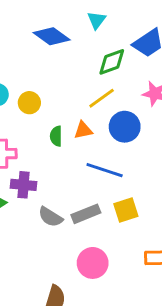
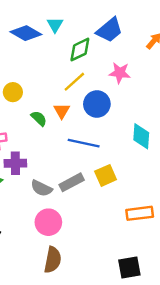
cyan triangle: (97, 20) -> (55, 25), moved
orange triangle: (83, 130) -> (62, 111), turned -42
green semicircle: (56, 136) -> (39, 118), turned 140
pink circle: (93, 263) -> (48, 222), moved

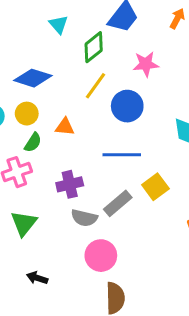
blue diamond: (26, 33) -> (33, 78), moved
orange triangle: (62, 111) -> (65, 127), moved, turned -42
green semicircle: (39, 118) -> (33, 142), moved, turned 91
purple cross: (15, 163) -> (70, 184), moved

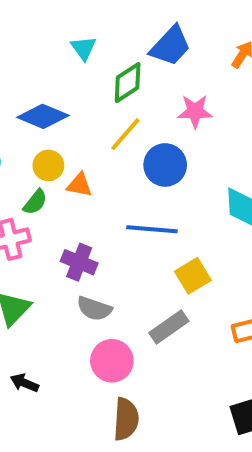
yellow circle: (27, 114) -> (48, 165), moved
purple cross: (70, 184) -> (79, 262), turned 30
gray rectangle: (118, 203) -> (169, 327), moved

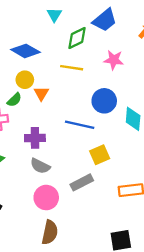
yellow line: (125, 134) -> (72, 68), turned 50
blue circle: (165, 165) -> (104, 101), moved
orange triangle: (80, 185) -> (41, 93), turned 42
purple cross: (79, 262) -> (35, 138), turned -30

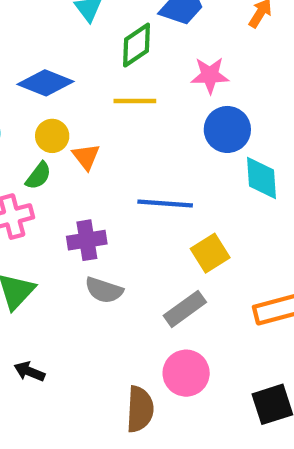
blue circle: (104, 101) -> (227, 129), moved
pink circle: (46, 198) -> (186, 373), moved

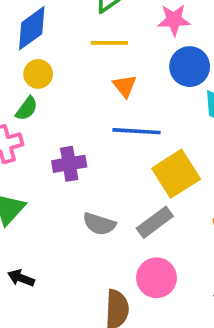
blue diamond: (45, 83) -> (32, 28), turned -57
orange triangle: (86, 157) -> (125, 86), moved
yellow square: (210, 253) -> (176, 174), size x1.4
gray semicircle: (104, 290) -> (99, 224), moved

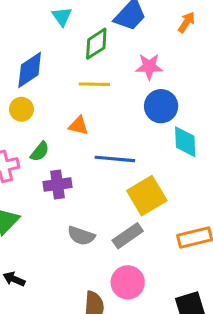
yellow circle: (38, 74) -> (21, 109), moved
orange triangle: (125, 86) -> (78, 126), moved, turned -40
green semicircle: (27, 109) -> (40, 152), moved

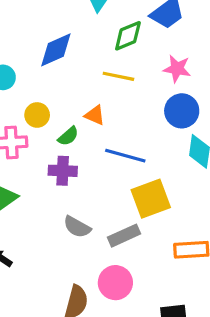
yellow circle: (21, 109) -> (37, 115), moved
green semicircle: (40, 152) -> (68, 136), moved

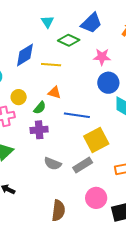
green diamond: (128, 36) -> (69, 40), turned 55
yellow line: (118, 76) -> (51, 65), moved
pink circle: (115, 283) -> (96, 198), moved

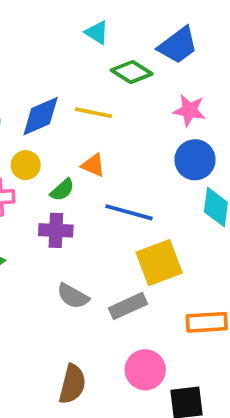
cyan triangle: (47, 22) -> (97, 32), turned -32
blue diamond: (25, 55) -> (41, 116), moved

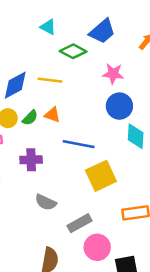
green semicircle: (62, 190) -> (30, 118), moved
gray rectangle: (128, 306) -> (80, 223), moved

